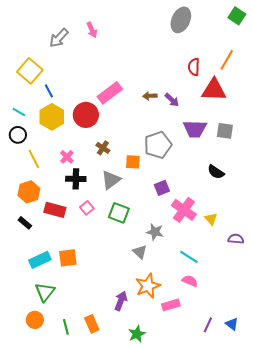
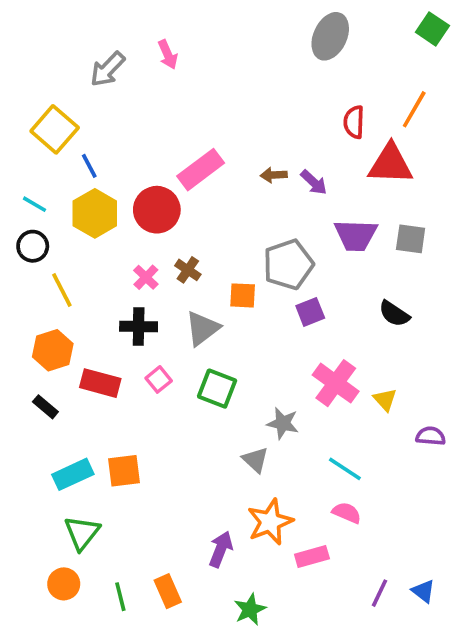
pink cross: (67, 157) -> (146, 277), moved
purple square: (162, 188) -> (310, 312), moved

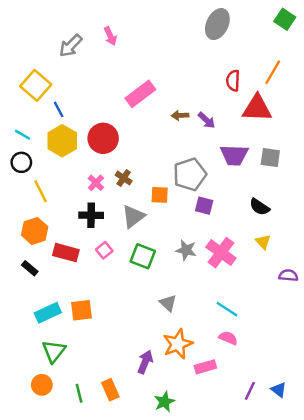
pink rectangle: (201, 170) -> (140, 94), moved
purple square: (310, 312) -> (204, 206), turned 36
yellow triangle: (385, 400) -> (263, 242), moved
gray star: (283, 423) -> (186, 250), moved
purple semicircle: (431, 436) -> (288, 275), moved

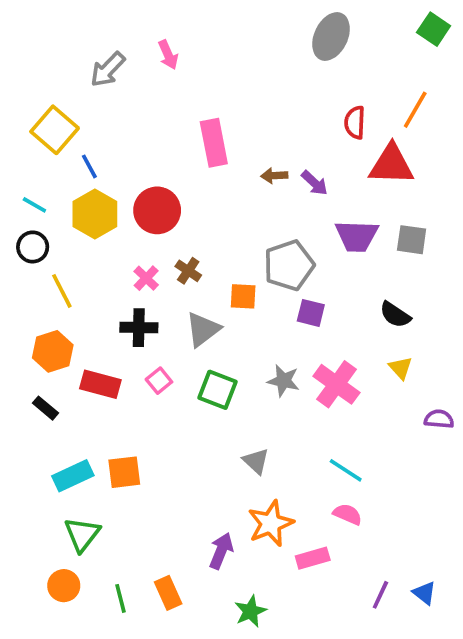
pink rectangle: (140, 94) -> (214, 143), turned -64

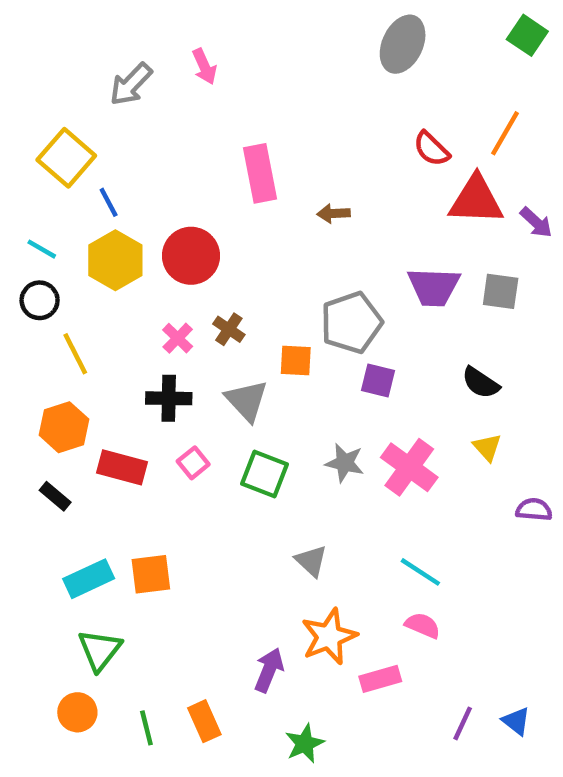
red semicircle: (355, 123) -> (432, 149), turned -48
purple arrow: (315, 183) -> (536, 222), moved
gray triangle: (203, 329) -> (247, 401), turned -36

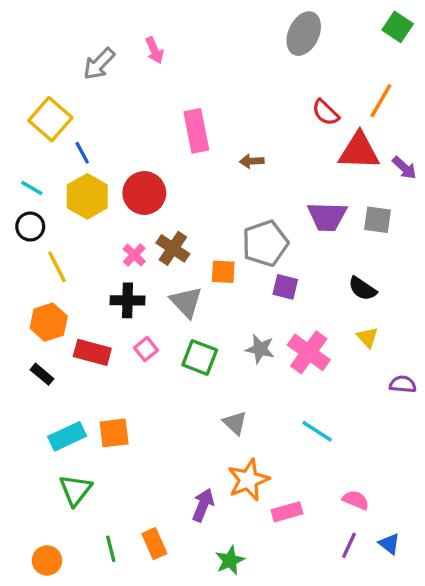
brown cross: (229, 329) -> (173, 248), size x1.4
pink semicircle: (423, 625) -> (356, 500), moved
orange circle: (77, 712) -> (47, 560), moved

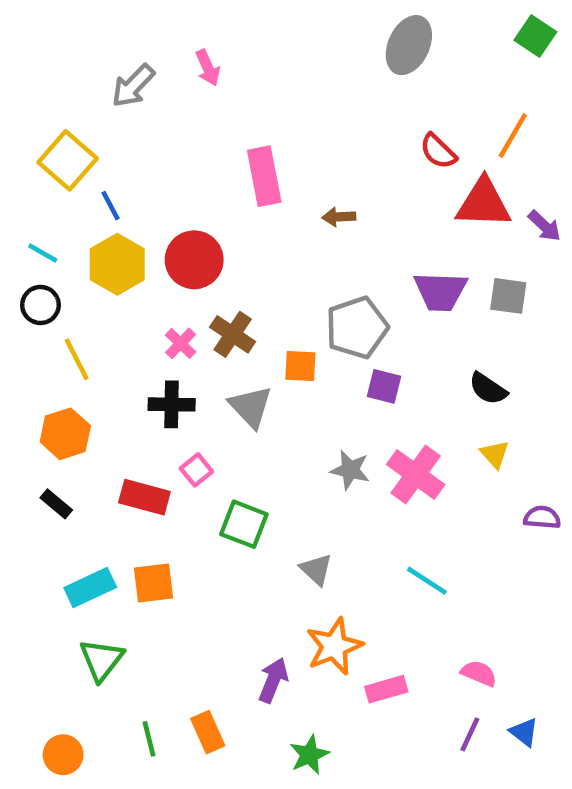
red rectangle: (92, 352) -> (144, 497), moved
green square: (200, 357) -> (244, 524), moved

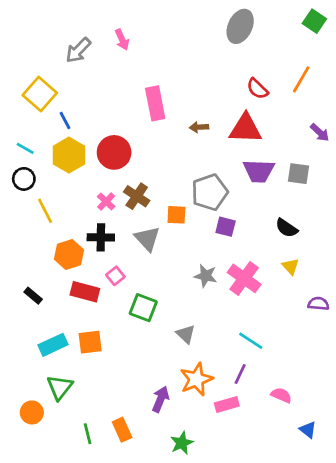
red triangle: (483, 203) -> (245, 129), moved
orange hexagon: (65, 434) -> (69, 255), moved
purple line: (470, 734) -> (240, 374), moved
orange circle: (63, 755) -> (32, 412), moved

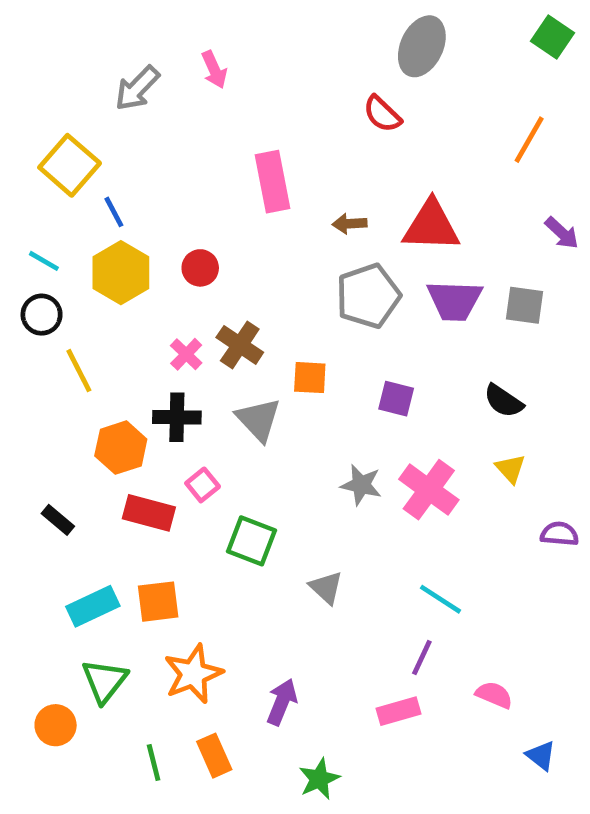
red semicircle: (257, 89) -> (382, 114), moved
red circle: (114, 152) -> (200, 268), size x0.6
gray pentagon: (210, 192) -> (368, 296), moved
orange star: (196, 379) -> (193, 674), moved

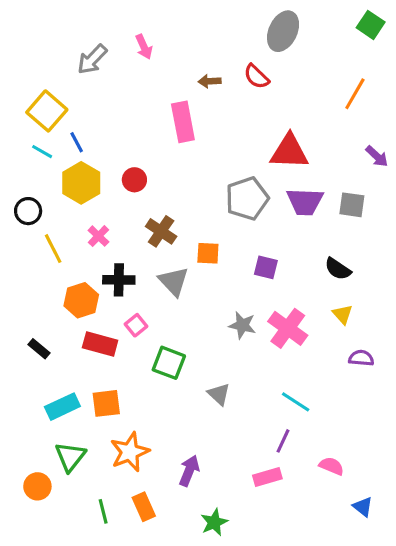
brown arrow: (349, 224) -> (210, 81), moved
cyan line: (44, 261) -> (42, 152), moved
pink cross: (186, 354) -> (98, 236), moved
purple semicircle: (559, 534) -> (361, 358), moved

